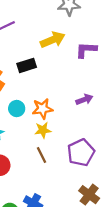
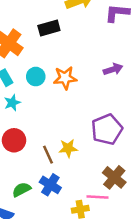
yellow star: (43, 130) -> (68, 148), moved
brown line: (41, 155) -> (48, 155), moved

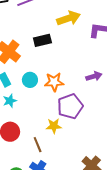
purple pentagon: (107, 129) -> (70, 106), moved
yellow star: (68, 148) -> (54, 126), moved

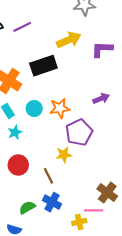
black rectangle: (42, 40) -> (43, 66), size x1.4

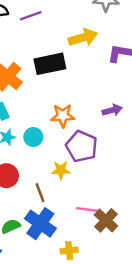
cyan circle: (34, 108) -> (33, 137), moved
purple pentagon: (79, 132) -> (82, 146), turned -30
blue cross: (52, 202) -> (40, 224), size x1.4
pink line: (94, 210) -> (87, 209), moved

